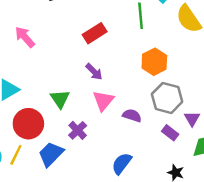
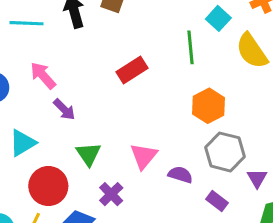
purple arrow: (94, 72) -> (64, 109), moved
purple rectangle: (170, 133) -> (217, 201), moved

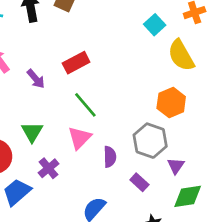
green line: (190, 47) -> (85, 105), moved, turned -40
orange hexagon: (208, 106) -> (171, 103), moved
purple arrow: (64, 109) -> (36, 79), moved
purple semicircle: (180, 175) -> (110, 157), turned 66

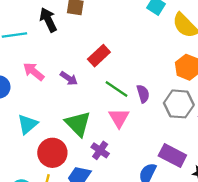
green triangle: (32, 132) -> (78, 124), size x1.4
purple semicircle: (110, 157) -> (143, 94), moved
purple rectangle: (139, 182) -> (172, 155), moved, size x1.6

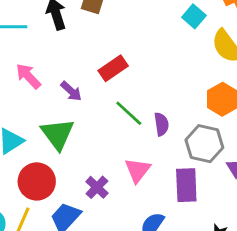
pink triangle: (119, 118) -> (138, 170), moved
green triangle: (78, 124) -> (58, 134), moved
purple rectangle: (172, 155) -> (186, 185), moved, turned 52

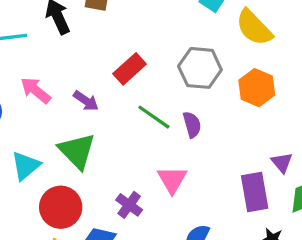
gray hexagon: (204, 144) -> (200, 68), moved
purple rectangle: (186, 185) -> (255, 192), moved

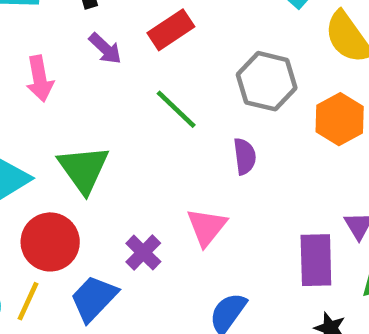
red rectangle: (130, 69) -> (171, 30), moved
pink arrow: (36, 90) -> (40, 79), turned -148
purple arrow: (86, 101) -> (105, 49), moved
green line: (154, 117) -> (176, 109), moved

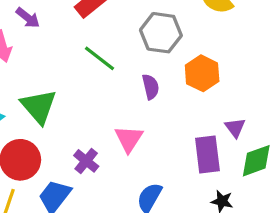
purple arrow: (105, 49) -> (28, 18), moved
orange hexagon: (340, 119) -> (202, 73), moved

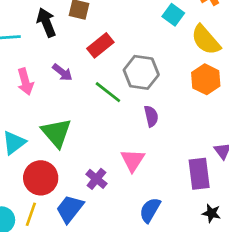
purple arrow: (28, 18) -> (62, 72), moved
gray hexagon: (161, 33) -> (141, 72), moved
orange hexagon: (202, 73) -> (206, 79), moved

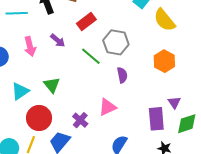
orange hexagon: (206, 79) -> (164, 61), moved
green triangle: (56, 133) -> (52, 85), size x0.7
pink triangle: (133, 160) -> (107, 107), turned 30

